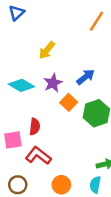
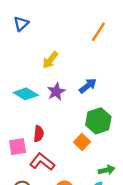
orange square: (69, 102) -> (82, 142), moved

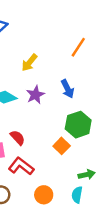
orange line: (98, 32) -> (78, 47), moved
blue arrow: (88, 86) -> (68, 89), turned 102
red semicircle: (39, 134) -> (18, 138), turned -49

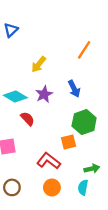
red semicircle: (18, 138) -> (27, 119), moved
orange square: (62, 146) -> (69, 142), turned 32
red L-shape: (21, 166) -> (49, 161), moved

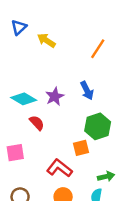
yellow arrow: (39, 64) -> (46, 40), moved, turned 84

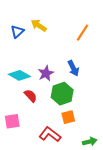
blue triangle: (19, 27) -> (17, 32), moved
green hexagon: (98, 126) -> (62, 94), moved

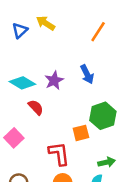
green hexagon: (62, 94) -> (103, 116), moved
pink square: (12, 121) -> (14, 138), turned -35
red L-shape: (50, 134) -> (59, 154), turned 45

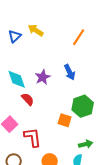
cyan diamond: (22, 83) -> (17, 79), turned 40
orange square: (81, 133) -> (65, 120), turned 32
red L-shape: (59, 154) -> (33, 137), moved

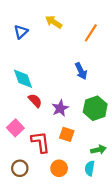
yellow arrow: (36, 30) -> (54, 22), moved
purple star: (43, 77) -> (60, 108), moved
orange square: (65, 120) -> (67, 134), moved

